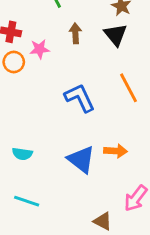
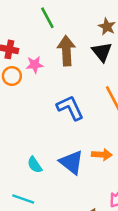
brown arrow: (75, 33) -> (66, 51), size x1.6
cyan semicircle: (22, 154) -> (35, 165), moved, turned 48

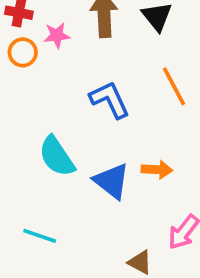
cyan semicircle: (35, 165) -> (57, 156), moved, size x1.6

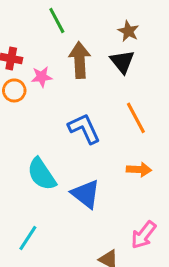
orange arrow: (157, 170) -> (139, 170), moved
cyan line: (40, 236) -> (28, 238), turned -76

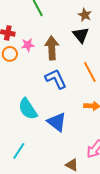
brown arrow: (80, 60) -> (52, 48), moved

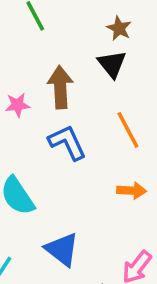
pink star: (28, 45) -> (17, 105), moved
blue triangle: (57, 122) -> (62, 249), moved

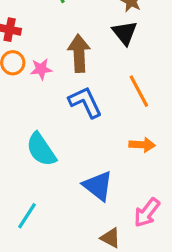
blue triangle: (62, 249) -> (98, 186), moved

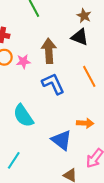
black triangle: (125, 33) -> (80, 37), turned -30
orange arrow: (142, 145) -> (85, 123), moved

